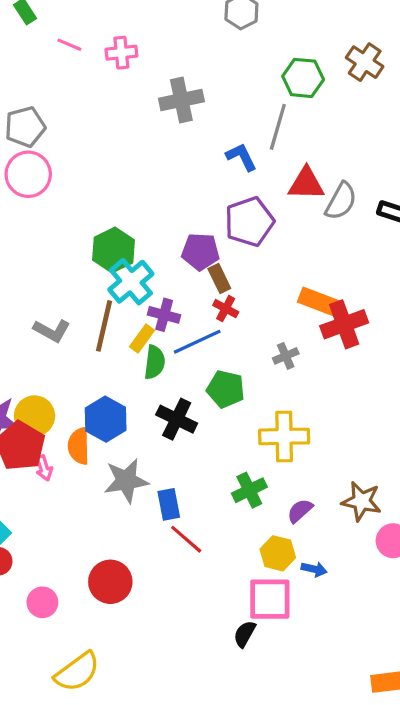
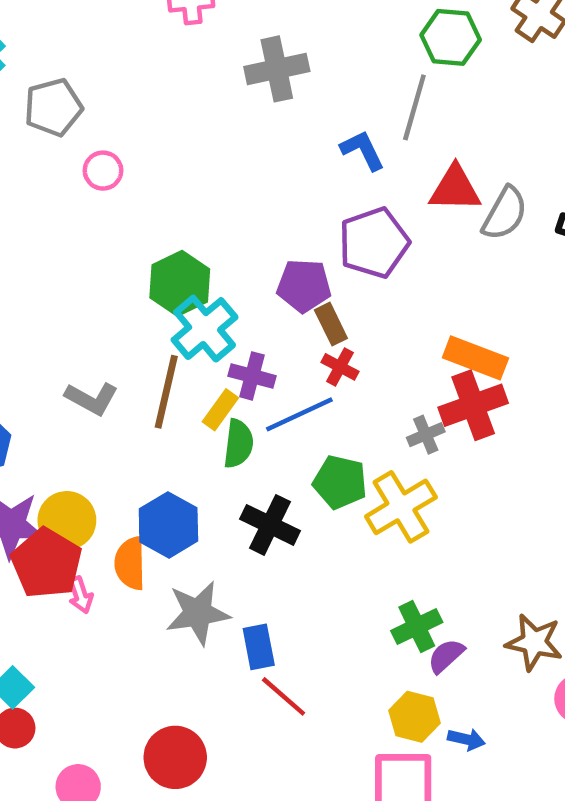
pink circle: (28, 174) -> (103, 171), moved, size x0.6
red cross: (344, 324) -> (473, 405), moved
yellow cross: (284, 436) -> (401, 507), moved, turned -30
green cross: (249, 490) -> (417, 626), moved

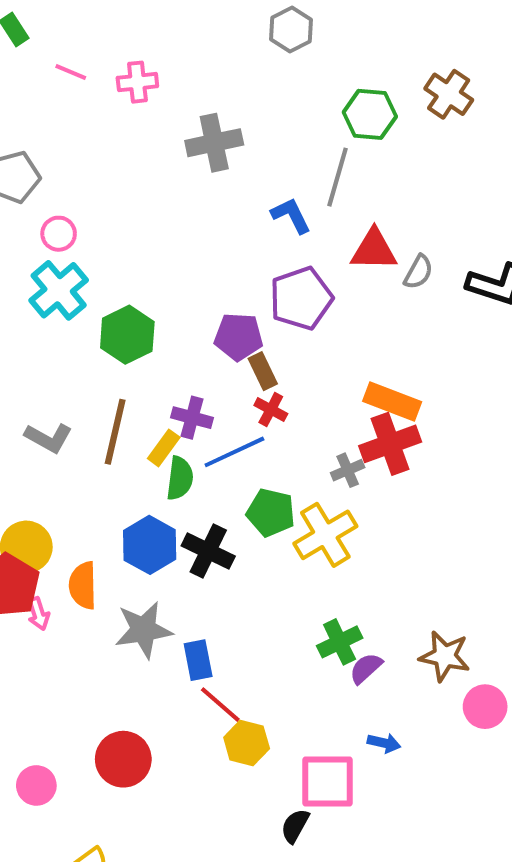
gray semicircle: (505, 213) -> (418, 272), size x0.7
cyan cross: (205, 329) -> (59, 290), moved
blue hexagon: (168, 525) -> (150, 545), moved
yellow hexagon: (414, 717) -> (247, 743), moved

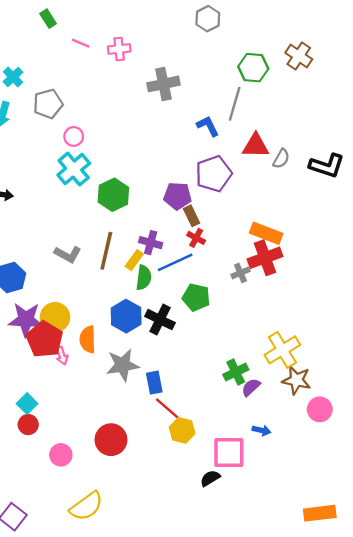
yellow cross: (325, 535) -> (282, 350), moved
black semicircle: (295, 826) -> (210, 478), turned 30

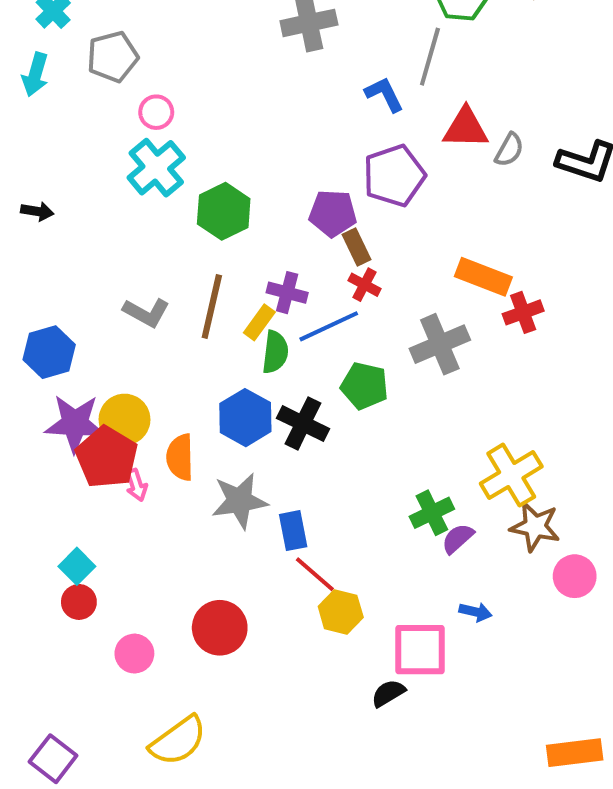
red cross: (265, 258) -> (523, 312), moved, size x0.7
gray cross: (240, 273) -> (440, 344), size x1.8

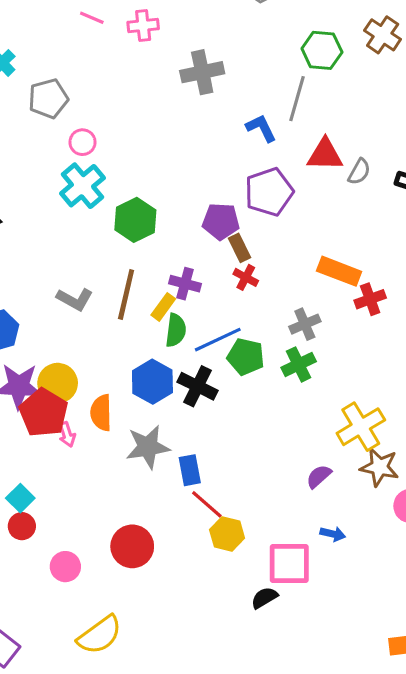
blue line: (329, 326) -> (218, 340), moved
gray cross: (440, 344) -> (305, 324), size x0.7
green cross: (432, 513) -> (299, 364), moved

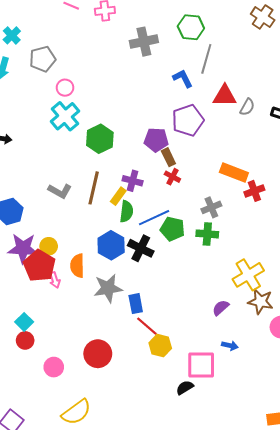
green hexagon: (322, 50) -> (191, 27), moved
green cross: (299, 364) -> (207, 234), turned 30
yellow circle: (58, 383) -> (49, 246), size x0.7

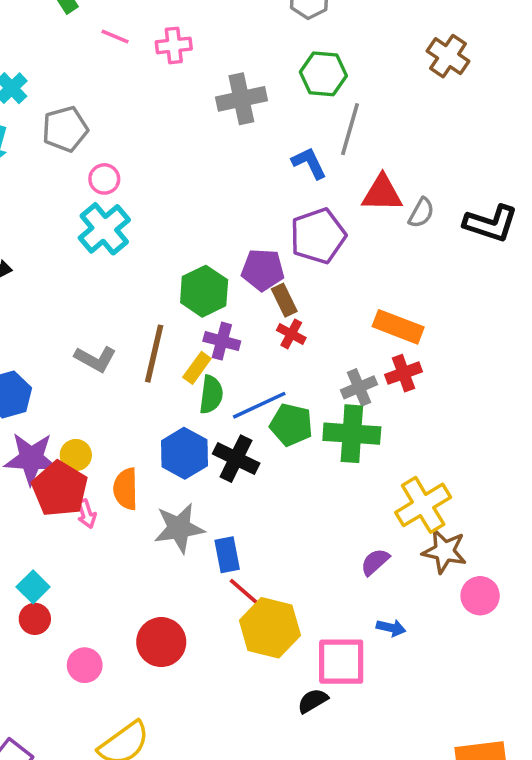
green hexagon: (100, 139) -> (204, 291), moved
red cross: (254, 191) -> (403, 373), moved
green cross: (207, 234) -> (352, 434), size x1.4
yellow hexagon: (160, 346) -> (270, 628), size x1.5

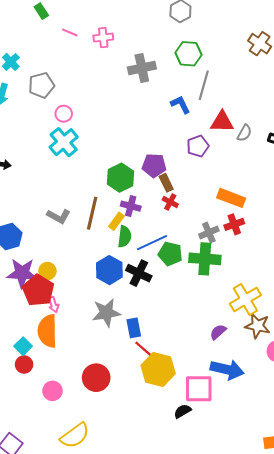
purple pentagon: (318, 236) -> (198, 146), moved, size x0.7
orange semicircle: (126, 489) -> (47, 331), moved, size x1.4
blue arrow: (391, 628) -> (227, 370), size x2.0

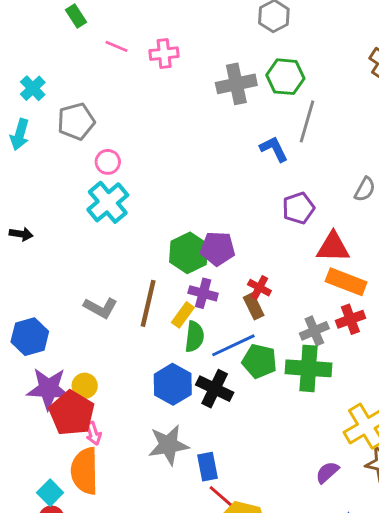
gray cross: (142, 68) -> (236, 84), moved
red triangle: (222, 122) -> (333, 247), moved
purple pentagon: (154, 165) -> (218, 249), moved
brown rectangle: (166, 183) -> (254, 306), moved

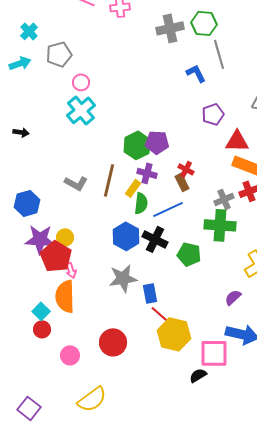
gray line: (307, 121) -> (219, 54), turned -32
cyan arrow: (20, 134) -> (20, 63), turned -125
green pentagon: (259, 361) -> (189, 254), moved

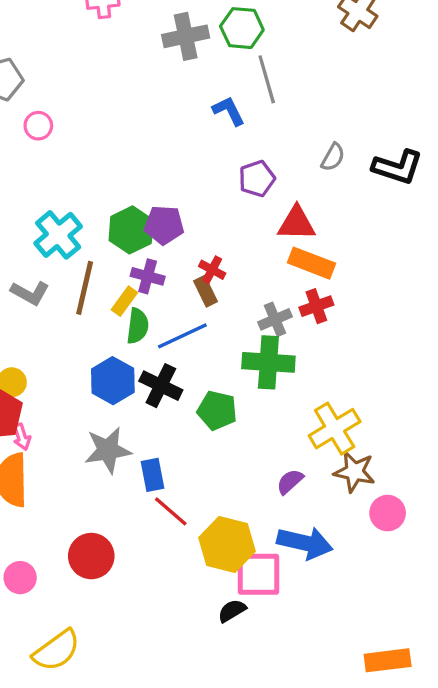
cyan cross: (81, 110) -> (58, 235), moved
yellow hexagon: (174, 334) -> (227, 544), moved

